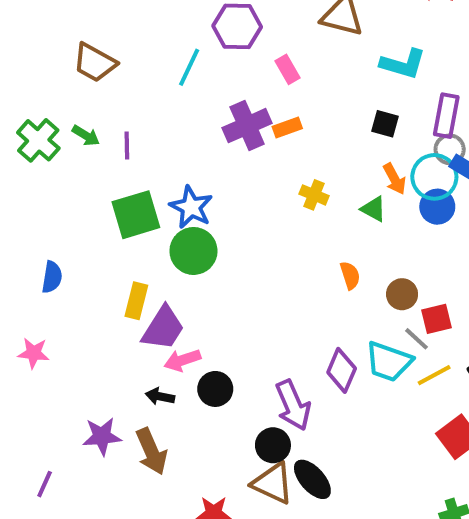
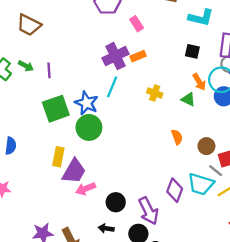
cyan line: (189, 67) -> (112, 87), moved
black circle: (215, 389) -> (116, 202), moved
black arrow: (160, 396) -> (106, 228), moved

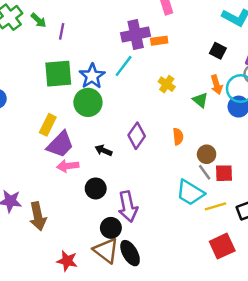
gray line: (216, 171) -> (205, 172), moved
purple diamond: (175, 190) -> (137, 136), moved
black arrow: (106, 228) -> (103, 150), moved

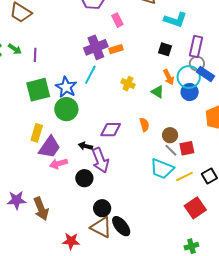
purple diamond: (137, 136) -> (111, 130), turned 65
purple arrow: (128, 207) -> (100, 160), moved

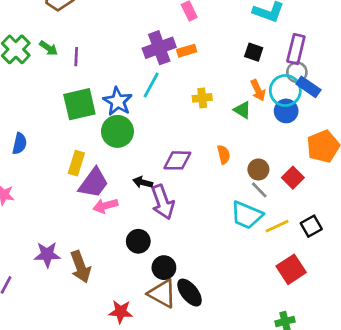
yellow cross: (128, 84) -> (202, 98), turned -32
red square: (187, 148) -> (293, 178), moved, turned -35
black circle: (84, 178) -> (138, 241), moved

